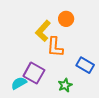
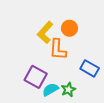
orange circle: (66, 19) -> (69, 28), moved
cyan semicircle: (19, 83) -> (50, 90), moved

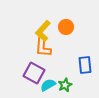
orange L-shape: (58, 49) -> (43, 47), moved
blue rectangle: (90, 68) -> (85, 65), turned 54

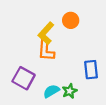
orange circle: (66, 27) -> (71, 20), moved
purple square: (34, 73) -> (24, 78), moved

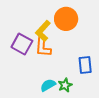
orange circle: (71, 20) -> (66, 19), size x1.5
purple square: (24, 78) -> (22, 44), moved

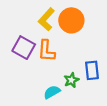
yellow L-shape: (43, 31) -> (46, 19), moved
green star: (65, 85) -> (71, 80), moved

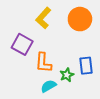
orange circle: (71, 20) -> (80, 19), moved
orange L-shape: (46, 51) -> (43, 63), moved

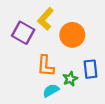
orange circle: (80, 19) -> (72, 35), moved
purple square: (22, 44) -> (23, 33), moved

